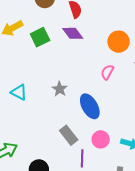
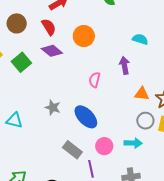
orange circle: (119, 42) -> (84, 36), moved

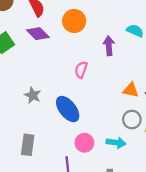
purple arrow: (125, 65) -> (109, 46), moved
gray rectangle: (72, 150) -> (28, 145), moved, turned 54

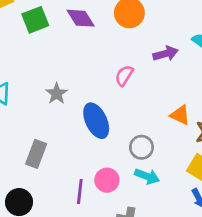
purple arrow: (109, 46) -> (166, 54), turned 66
gray circle: (132, 120) -> (141, 147), moved
pink circle: (84, 143) -> (107, 180), moved

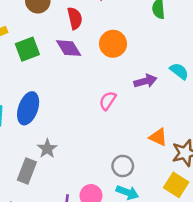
gray star: (57, 94) -> (47, 149), moved
blue ellipse: (96, 121) -> (28, 108), moved, turned 44

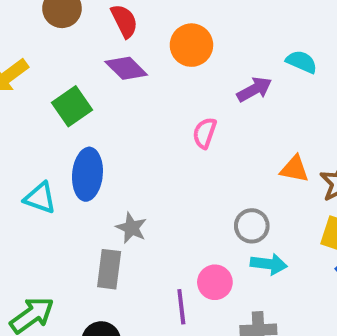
green square: (27, 49) -> (72, 106), moved

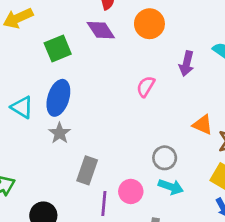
purple arrow: (254, 89) -> (187, 64), turned 120
gray star: (131, 228) -> (60, 133), moved
gray rectangle: (109, 269) -> (87, 170), moved

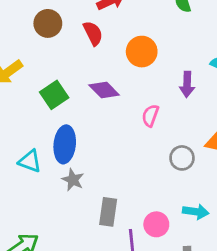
purple diamond: (101, 30) -> (104, 90), moved
gray circle: (165, 158) -> (182, 158), moved

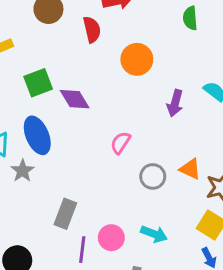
purple diamond: (104, 90) -> (75, 99), moved
pink semicircle: (150, 116) -> (120, 143), moved
blue ellipse: (65, 144) -> (37, 135), turned -42
gray star: (73, 180) -> (23, 171), moved

